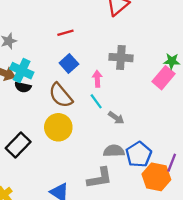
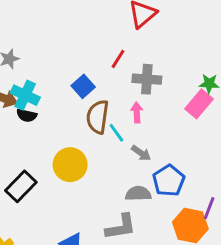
red line: (65, 33) -> (118, 59), moved, turned -42
pink arrow: (97, 79) -> (137, 113), moved
brown semicircle: (61, 95) -> (98, 117), moved, turned 48
blue pentagon: (139, 154) -> (169, 181), moved

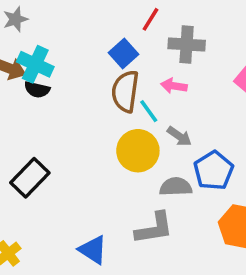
blue square: (83, 86) -> (124, 53), moved
pink arrow: (137, 113) -> (174, 86), turned -78
yellow circle: (70, 165) -> (138, 151), moved

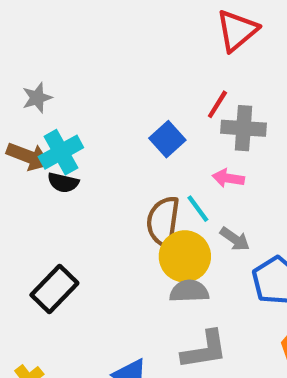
red line: (151, 19) -> (217, 104), moved
cyan cross: (35, 64) -> (61, 152), turned 36
brown semicircle: (125, 91) -> (163, 222), moved
gray semicircle: (176, 187) -> (189, 291), moved

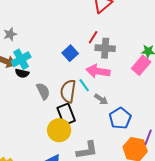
pink arrow: (228, 178) -> (98, 71), size x1.6
yellow circle: (185, 256) -> (59, 130), moved
black rectangle: (54, 289) -> (66, 114), moved, turned -65
gray semicircle: (189, 291) -> (43, 91), moved, turned 66

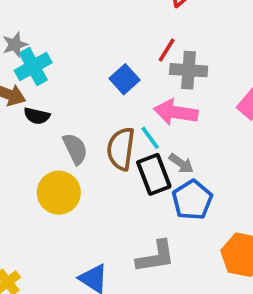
cyan cross: (21, 59) -> (33, 66), moved
black rectangle: (66, 114) -> (154, 174), moved
blue pentagon: (120, 118) -> (192, 200), moved
yellow circle: (59, 130) -> (59, 193), moved

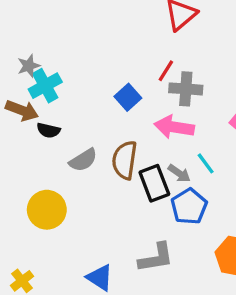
cyan line: (150, 138) -> (206, 163), moved
gray semicircle: (75, 149) -> (83, 160), turned 84
yellow circle: (59, 193) -> (47, 210), moved

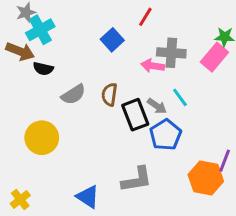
gray cross: (186, 89) -> (171, 53), moved
pink arrow: (174, 127) -> (153, 66), size x0.7
brown semicircle: (125, 160) -> (109, 95), size x0.7

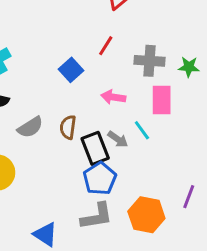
gray cross: (171, 53) -> (149, 61), moved
pink rectangle: (214, 57) -> (162, 100), moved, turned -40
blue pentagon: (166, 135) -> (100, 179), moved
orange hexagon: (206, 178) -> (146, 215), moved

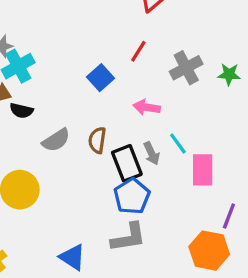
gray cross: (149, 61) -> (186, 68), turned -32
pink rectangle: (162, 100) -> (203, 170), moved
gray arrow: (118, 139) -> (152, 153), turned 30
orange hexagon: (146, 215) -> (209, 251), moved

